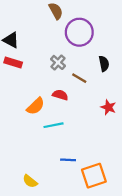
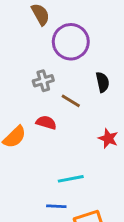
gray cross: (58, 62) -> (43, 81), turned 32
cyan line: (54, 125) -> (71, 179), moved

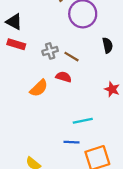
gray cross: (43, 81) -> (50, 51), moved
brown line: (71, 101) -> (71, 57), moved

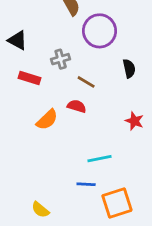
red rectangle: (16, 44) -> (30, 78), moved
gray cross: (50, 51) -> (61, 59), moved

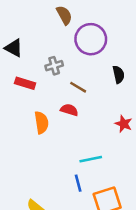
orange semicircle: (47, 120) -> (41, 123), turned -55
blue line: (86, 184) -> (78, 183), turned 72

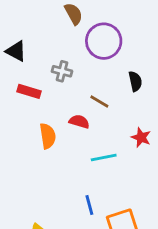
gray cross: (54, 66) -> (62, 71), turned 30
brown line: (78, 87) -> (99, 101), moved
cyan line: (91, 159) -> (104, 157), moved

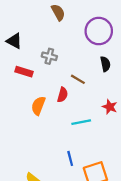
purple circle: (104, 41) -> (99, 31), moved
red semicircle: (79, 122) -> (63, 95), turned 88
orange semicircle: (48, 136) -> (38, 106), turned -150

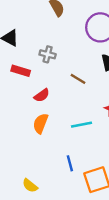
red semicircle: (63, 95) -> (42, 95), moved, turned 40
orange semicircle: (38, 106) -> (41, 123), moved

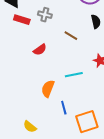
red rectangle: (21, 71) -> (22, 20), moved
orange semicircle: (41, 123) -> (48, 89), moved

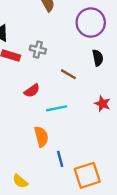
cyan line: (74, 75) -> (57, 108), moved
orange semicircle: (48, 89) -> (41, 137), turned 144

